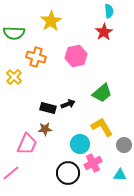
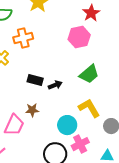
pink hexagon: (76, 56) -> (79, 37), moved
orange cross: (36, 57) -> (23, 38), turned -30
black rectangle: (48, 108) -> (35, 80), moved

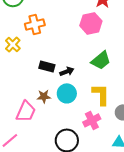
yellow L-shape: (89, 108) -> (101, 94), turned 30
cyan circle: (67, 125) -> (67, 93), moved
pink cross: (80, 144) -> (92, 120), moved

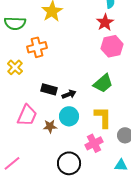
pink hexagon: (91, 23) -> (112, 46), moved
brown star: (44, 96) -> (50, 126), moved
pink trapezoid: (26, 111) -> (27, 115), moved

